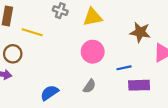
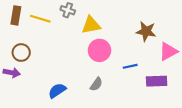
yellow triangle: (93, 17) -> (91, 25), moved
yellow line: (32, 32) -> (40, 19), moved
purple rectangle: (139, 85) -> (157, 81), moved

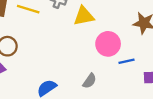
pink circle: (99, 50) -> (108, 44), moved

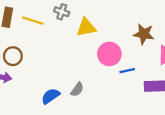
gray semicircle: (90, 81) -> (77, 89), moved

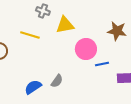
yellow line: (33, 21) -> (30, 35), moved

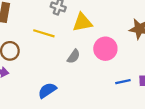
blue line: (102, 64) -> (123, 82), moved
gray semicircle: (57, 81) -> (74, 56), moved

